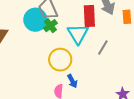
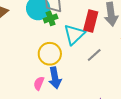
blue arrow: (72, 81) -> (55, 78), size x1.5

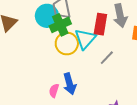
green cross: (51, 18) -> (60, 25), size x1.5
yellow circle: (50, 54) -> (67, 43), moved

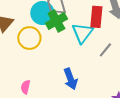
yellow circle: (67, 43) -> (29, 38), moved
pink semicircle: (54, 91) -> (26, 87), moved

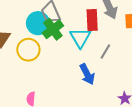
blue arrow: (71, 79) -> (87, 74), moved

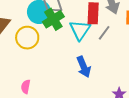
gray line: (105, 52) -> (104, 33), moved

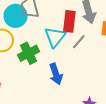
green cross: (53, 19) -> (28, 53), moved

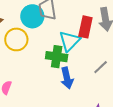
gray line: (79, 42) -> (101, 67), moved
green cross: (28, 53) -> (57, 57), moved, turned 30

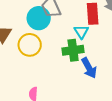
cyan triangle: (70, 41) -> (81, 32), size x0.7

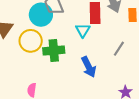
green cross: (73, 50) -> (54, 51), moved

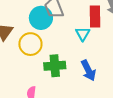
green cross: (54, 51) -> (55, 66), moved

